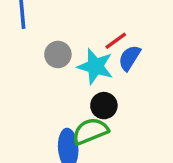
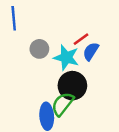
black circle: (104, 106) -> (72, 86), size x1.5
green semicircle: (90, 131) -> (63, 104), turned -30

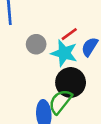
red line: (81, 39) -> (69, 34), moved

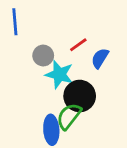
cyan star: (64, 53) -> (59, 74), moved

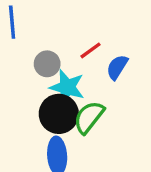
black circle: (80, 96) -> (59, 114), moved
green semicircle: (69, 116) -> (89, 117), moved

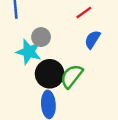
red line: (90, 50) -> (84, 13), moved
cyan star: (67, 87) -> (29, 52), moved

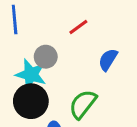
red line: (84, 13) -> (78, 27), moved
black circle: (50, 74) -> (31, 101), moved

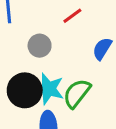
cyan star: (31, 74) -> (49, 89), moved

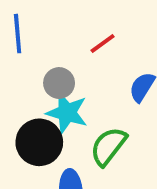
cyan star: (49, 89) -> (67, 113), moved

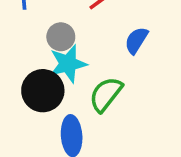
cyan star: (67, 113) -> (68, 64), turned -30

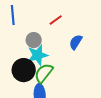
green semicircle: (106, 94) -> (44, 73), moved

